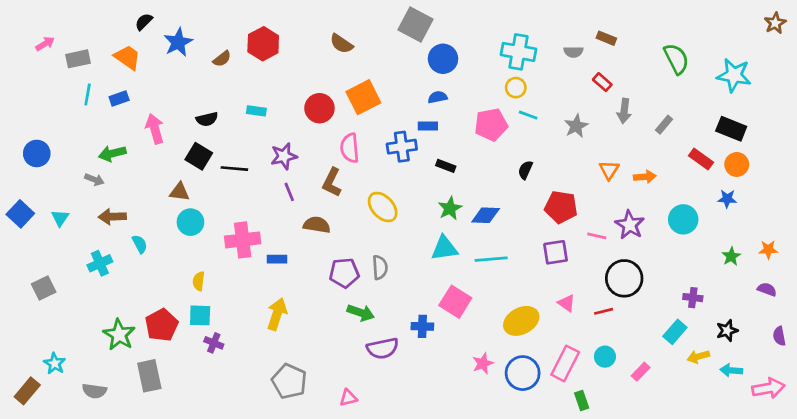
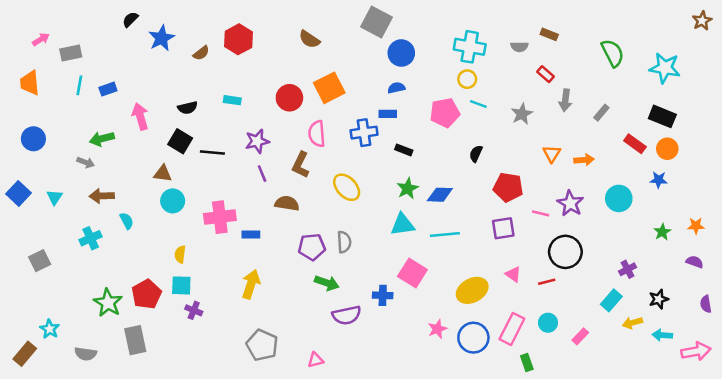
orange trapezoid: (127, 57) -> (30, 83), moved, turned -130
purple cross: (693, 298) -> (628, 269), turned -35

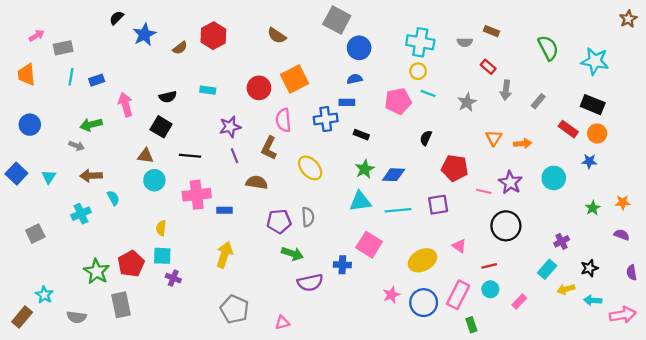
black line: (212, 152) -> (190, 156), moved
purple square: (503, 228) -> (438, 205), moved
red line: (547, 282) -> (489, 266), moved

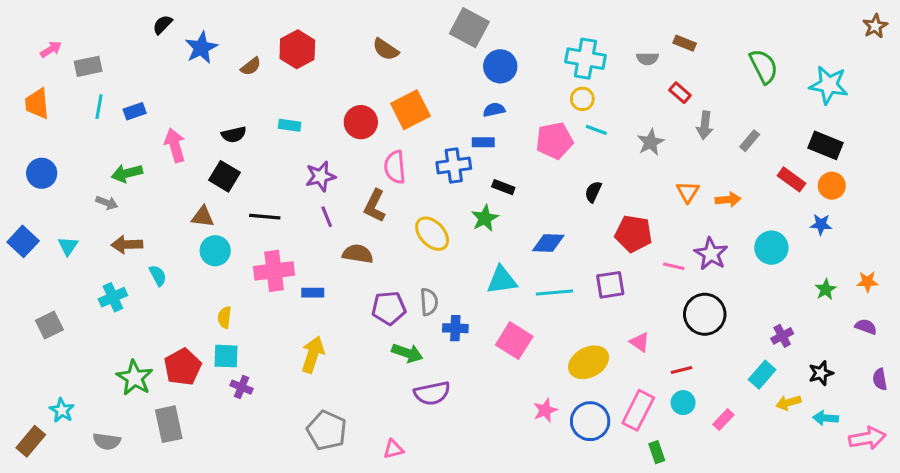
green star: (365, 169) -> (485, 218), moved
blue cross: (342, 265) -> (455, 328), moved

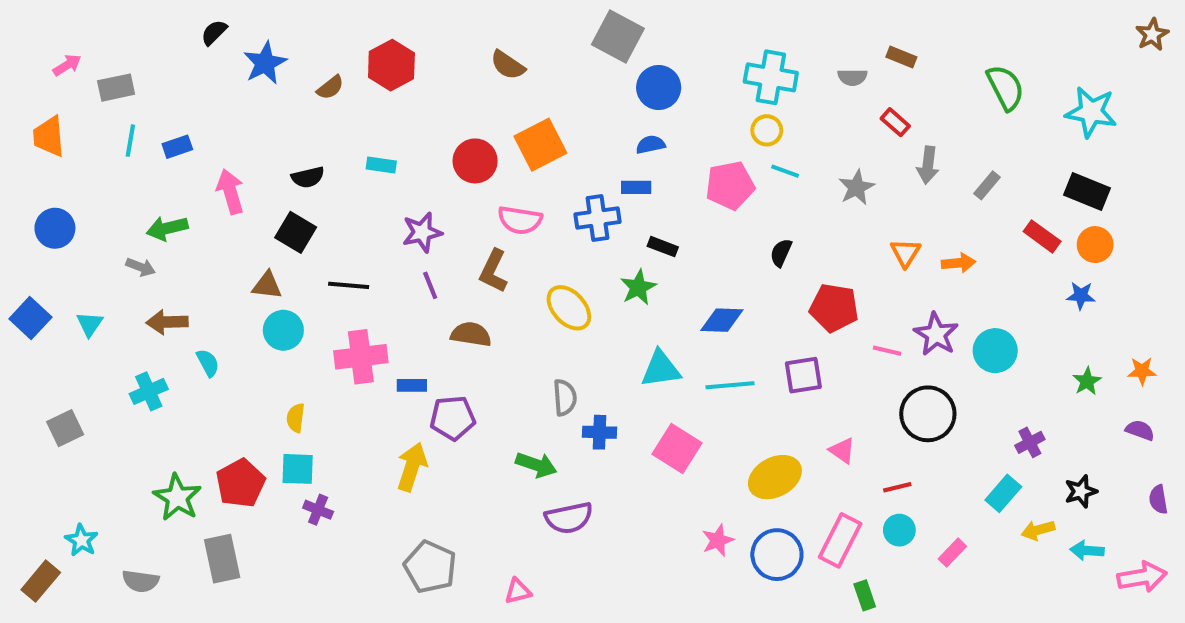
pink semicircle: (395, 167) -> (520, 220), turned -76
cyan circle: (771, 248) -> (995, 351), moved
purple pentagon: (389, 308) -> (453, 418), moved

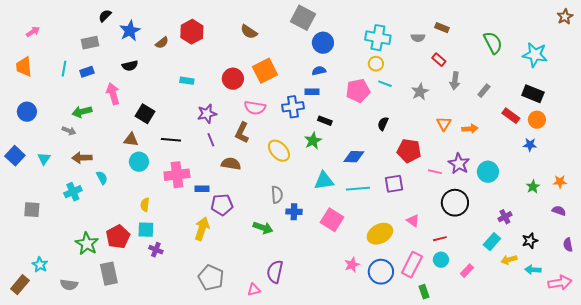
gray rectangle: (116, 88) -> (90, 43), moved
black semicircle: (308, 177) -> (130, 66), moved
gray square: (65, 428) -> (32, 210), turned 30
purple semicircle: (569, 518) -> (275, 272), moved, turned 115

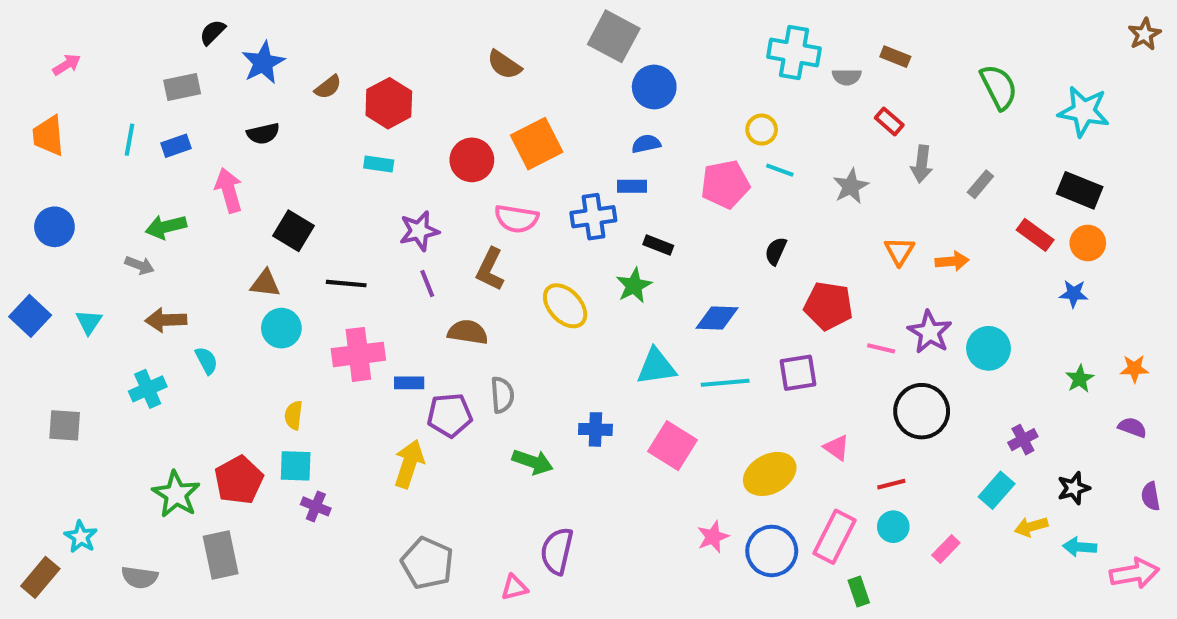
red hexagon: (192, 32) -> (389, 103), moved
cyan cross: (378, 38) -> (794, 53), moved
gray semicircle: (277, 195) -> (502, 395), moved

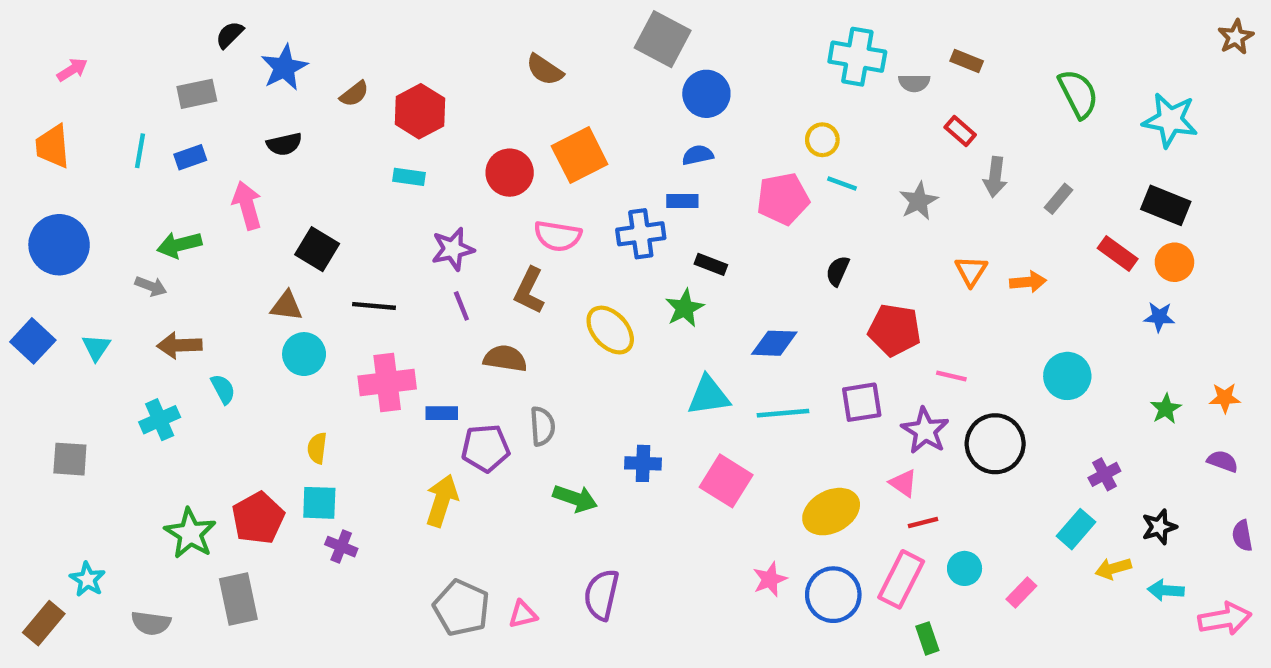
blue circle: (54, 227) -> (59, 245), size x1.4
purple star: (930, 332) -> (925, 431), moved
red line: (891, 484) -> (923, 522), moved
pink triangle: (514, 587) -> (523, 614), moved

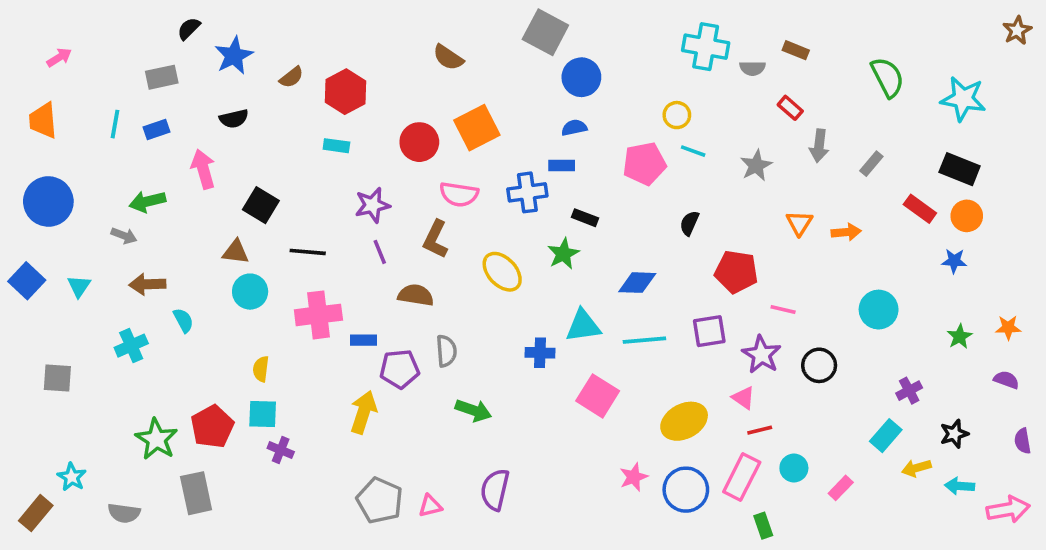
black circle: (995, 444) -> (819, 365), size x0.7
blue cross: (643, 463) -> (540, 353), moved

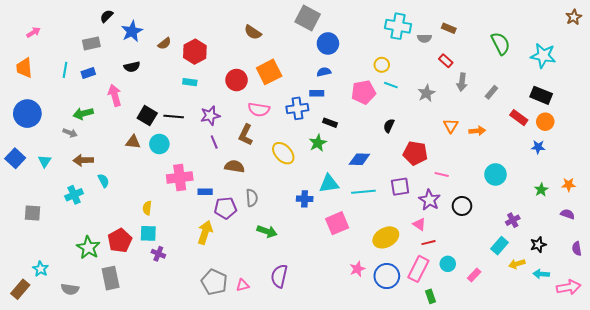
black line: (308, 252) -> (174, 117), moved
cyan circle: (250, 292) -> (159, 144), moved
pink square: (598, 396) -> (337, 223), turned 35

